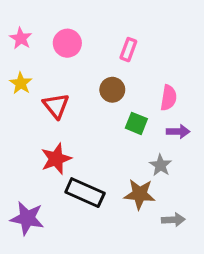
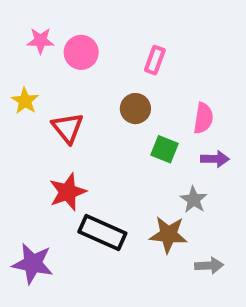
pink star: (21, 38) -> (40, 41), moved, turned -30

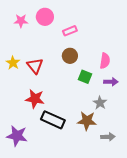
pink circle: (81, 52) -> (45, 17), moved
pink rectangle: (155, 60) -> (70, 31), moved, turned 48
yellow star: (25, 101) -> (13, 63), moved
red star: (68, 192) -> (35, 99), turned 30

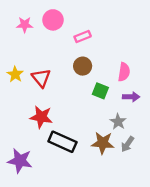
gray arrow: (108, 137) -> (128, 144), moved, turned 128

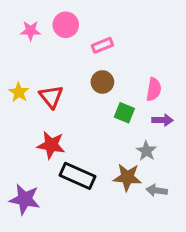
gray arrow: (128, 144) -> (157, 190), moved, turned 63

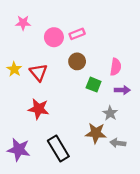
pink circle: (66, 25) -> (54, 37), moved
black rectangle: (77, 176) -> (58, 149), moved, turned 35

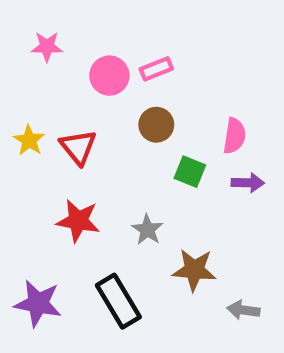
gray star: (110, 113) -> (147, 230), moved
gray arrow: (118, 143) -> (243, 310), moved

